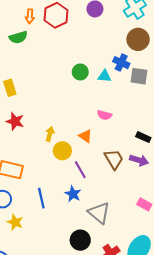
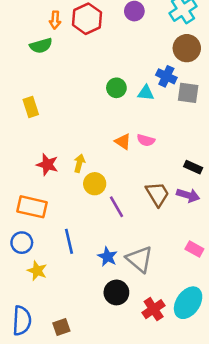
red star: (15, 121) -> (47, 165), moved
orange triangle: (85, 136) -> (123, 142), moved
blue star: (73, 194) -> (107, 257), moved

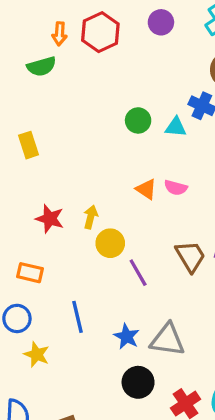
orange rectangle: (32, 207) -> (30, 273), size x0.7
gray triangle: (139, 259) -> (168, 340), turned -32

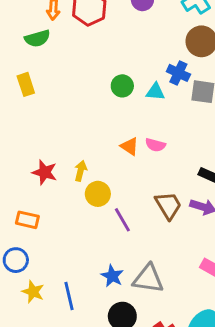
yellow rectangle: (28, 145) -> (26, 84), moved
blue line: (78, 317) -> (69, 296), moved

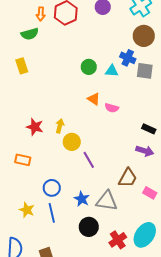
orange triangle: (129, 146) -> (94, 99), moved
brown trapezoid: (168, 205) -> (128, 178), moved, turned 60
blue circle: (16, 260) -> (52, 188), moved

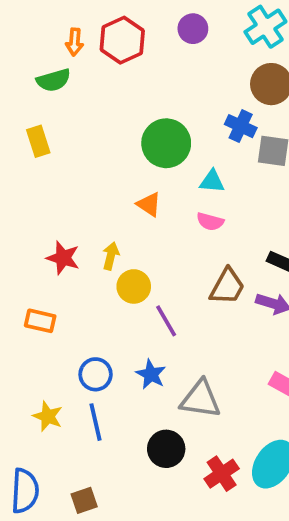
green circle: (89, 67) -> (166, 143), size x1.6
cyan triangle: (112, 71) -> (212, 181), moved
orange triangle: (94, 99) -> (149, 204), moved
brown trapezoid: (128, 178) -> (227, 286), moved
blue star: (82, 199) -> (151, 374), moved

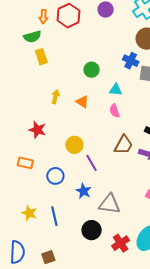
yellow rectangle: (38, 141) -> (41, 57), moved
green circle: (166, 143) -> (92, 70), size x0.6
pink semicircle: (210, 222) -> (115, 111), turned 56
yellow arrow: (111, 256) -> (55, 97), moved
blue circle: (96, 374) -> (55, 176), moved

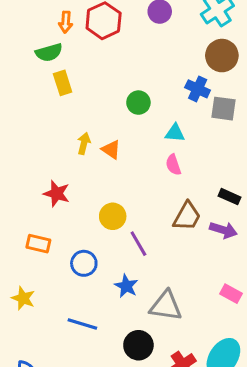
orange triangle: (82, 102) -> (111, 150), moved
yellow star: (29, 213) -> (23, 298), moved
blue line: (54, 216) -> (82, 324), turned -60

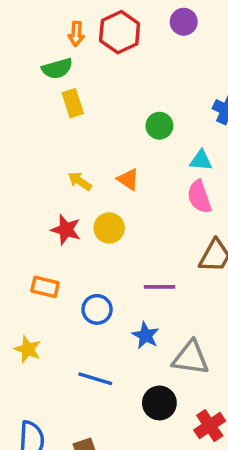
yellow arrow: (84, 144) -> (80, 181), moved, turned -70
pink semicircle: (173, 165) -> (199, 197), size x1.4
yellow circle: (113, 216) -> (109, 228), moved
purple line: (138, 244) -> (159, 287), turned -60

